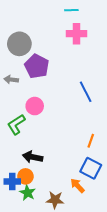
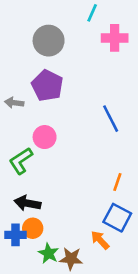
cyan line: (71, 10) -> (92, 13), turned -64
pink cross: (76, 34) -> (115, 38), moved
gray circle: (19, 44) -> (49, 41), moved
black arrow: (33, 157) -> (27, 203), moved
green star: (28, 193) -> (49, 253), moved

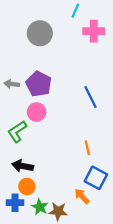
purple pentagon: (47, 86) -> (39, 84), moved
orange line: (117, 182) -> (87, 148), moved, turned -32
blue cross: (16, 235) -> (15, 203), moved

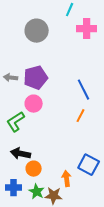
purple pentagon: (39, 84) -> (36, 78), turned 30
orange line: (87, 148) -> (81, 116), moved, turned 40
orange circle: (27, 186) -> (34, 169), moved
orange arrow: (82, 196) -> (67, 179), moved, turned 35

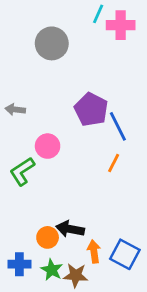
pink cross: (87, 29) -> (121, 25), moved
purple pentagon: (36, 78) -> (91, 110), moved, turned -30
black arrow: (21, 154) -> (70, 229), moved
blue square: (89, 165) -> (125, 254), moved

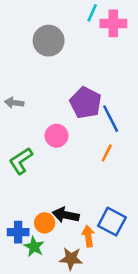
pink circle: (48, 146) -> (56, 136), moved
blue square: (125, 254) -> (112, 222), moved
blue cross: (19, 264) -> (18, 232), moved
green star: (52, 270) -> (34, 247), moved

